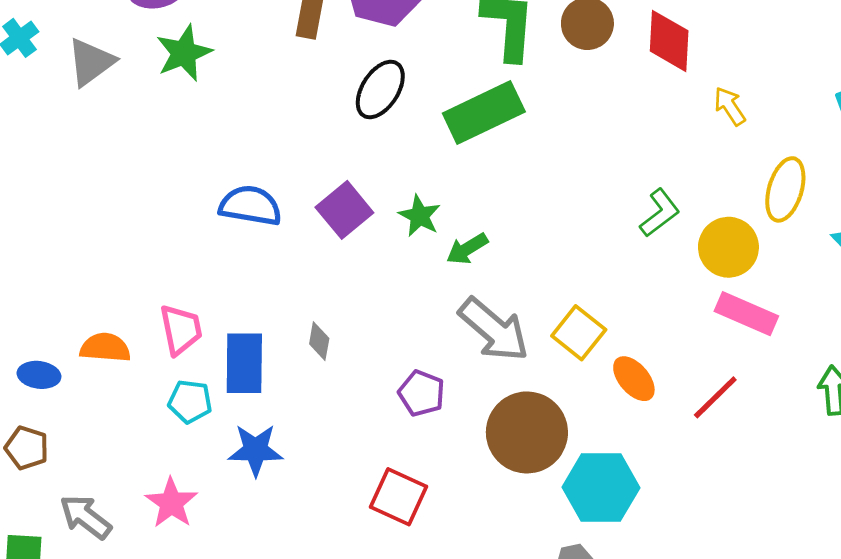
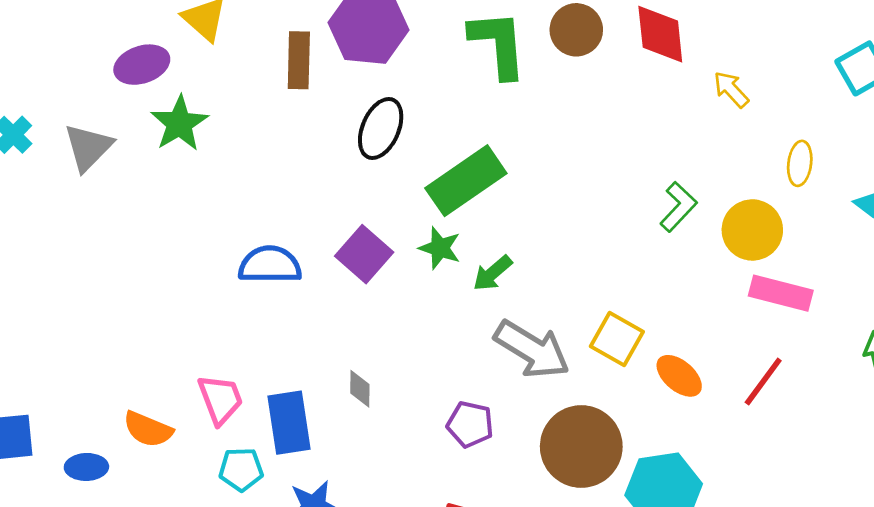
green rectangle: (484, 112) -> (466, 181), moved
yellow ellipse: (785, 189) -> (800, 163), size x0.7
orange semicircle: (105, 348) -> (148, 429), turned -153

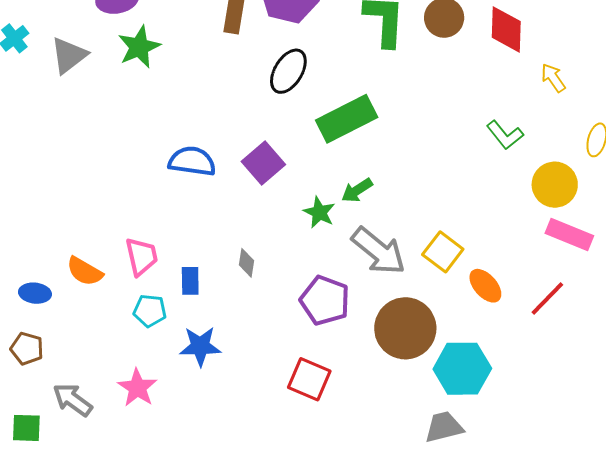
green L-shape: (678, 207) -> (505, 135), moved, turned 90
green star: (440, 248) -> (319, 212), moved
blue rectangle: (289, 423) -> (190, 281), size x0.6
purple pentagon: (470, 424) -> (325, 300), size x1.4

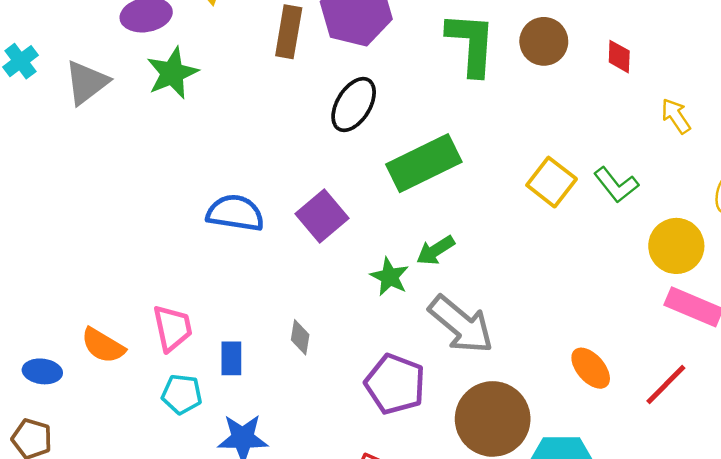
red diamond: (506, 29) -> (619, 57), size x0.6
yellow square: (443, 252) -> (552, 182), moved

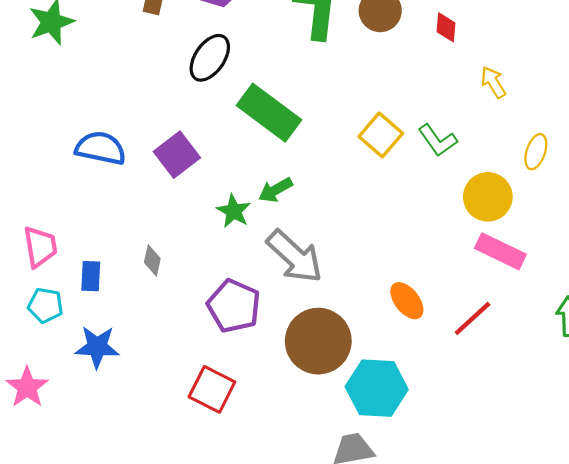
green rectangle: (424, 163) -> (269, 113), turned 60

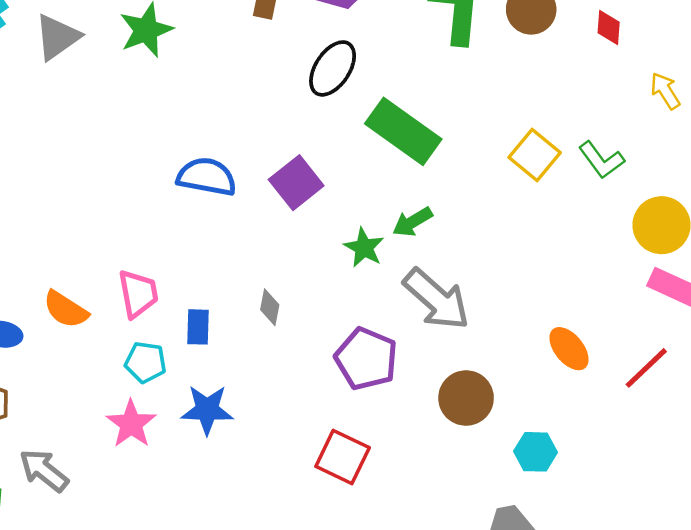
brown circle: (318, 341) -> (466, 398), size x0.7
pink star: (27, 387) -> (131, 424), moved
cyan hexagon: (377, 388) -> (536, 452), size x0.6

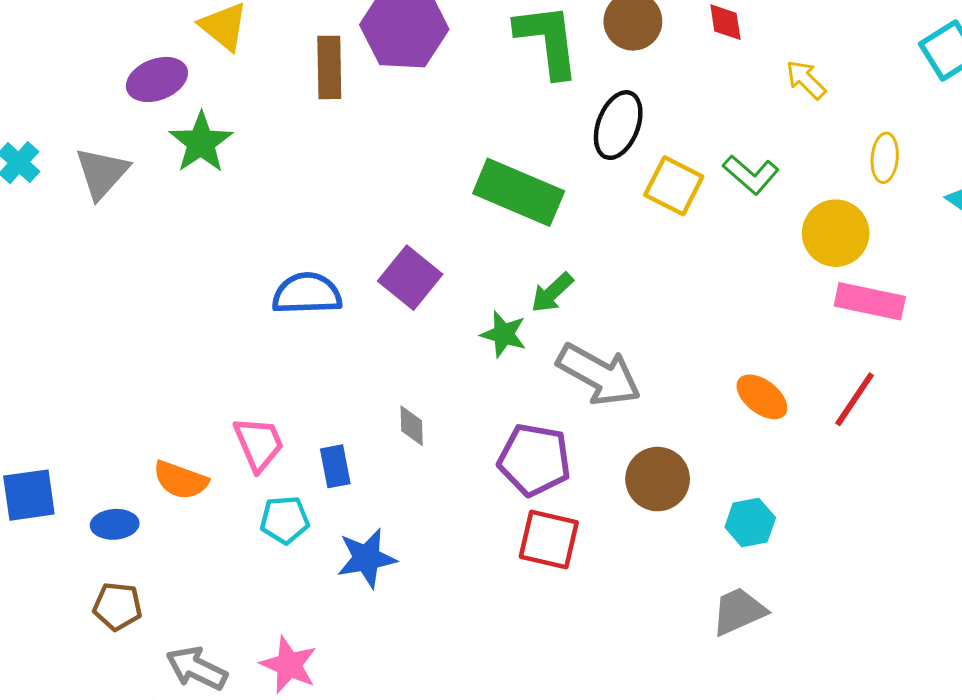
black ellipse: (333, 68) -> (618, 125), moved
pink star: (131, 424) -> (289, 665), moved
red square: (343, 457) -> (549, 539), moved

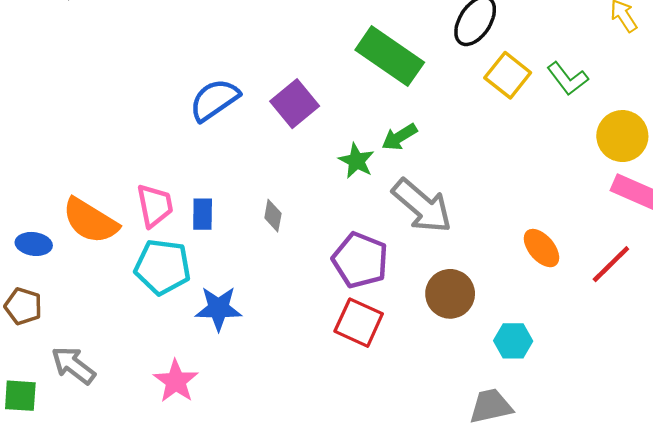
blue semicircle: (307, 294) -> (214, 100), turned -44
blue rectangle: (335, 466) -> (203, 214), moved
orange semicircle: (181, 480) -> (90, 221), size x1.4
cyan pentagon: (285, 520) -> (163, 267), size x1.5
pink star: (289, 665) -> (176, 381), moved

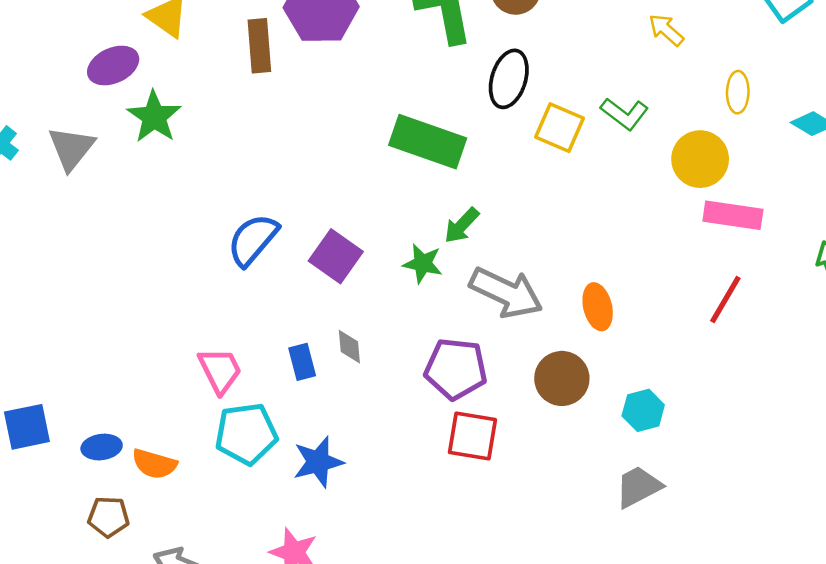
purple square: (295, 104) -> (336, 256), moved
blue rectangle: (203, 214) -> (302, 362), moved
orange semicircle: (90, 221) -> (154, 464), moved, size x0.7
orange ellipse: (541, 248) -> (598, 307), moved, turned 42

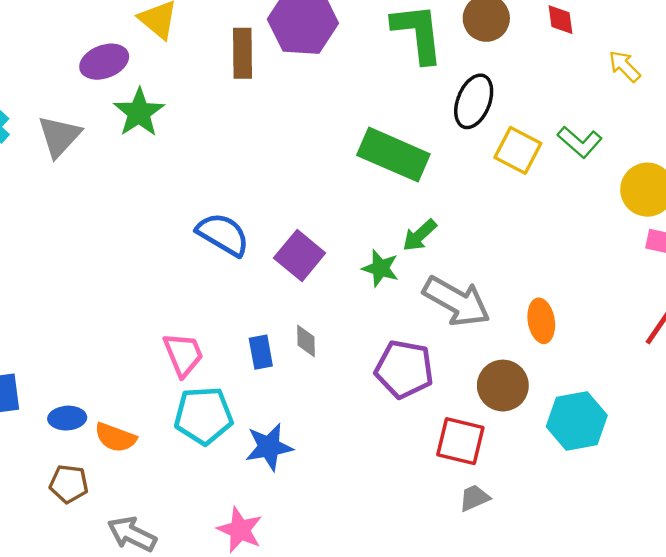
blue semicircle: (253, 240) -> (223, 234), turned 76
cyan hexagon: (643, 410) -> (577, 421), size x1.5
red square: (472, 436) -> (460, 441), moved
gray trapezoid: (638, 487) -> (474, 498), moved, size x0.7

